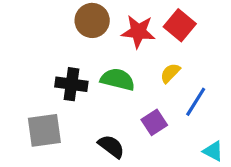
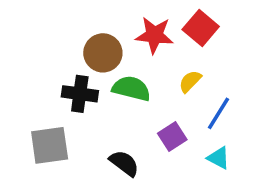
brown circle: (92, 20) -> (103, 53), moved
cyan triangle: (213, 151) -> (219, 158), moved

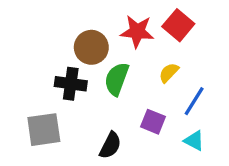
green semicircle: (131, 88) -> (117, 79), turned -84
purple square: (172, 136) -> (153, 122), turned -35
black semicircle: (124, 163) -> (110, 145), turned 80

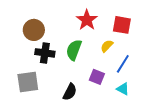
red square: (178, 25) -> (122, 25), moved, turned -30
red star: (137, 32) -> (87, 20), turned 30
brown circle: (91, 47) -> (34, 30), moved

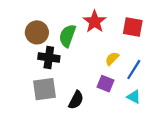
yellow semicircle: (107, 46) -> (112, 59), moved
green semicircle: (74, 50) -> (67, 36), moved
gray square: (28, 82) -> (45, 89), moved

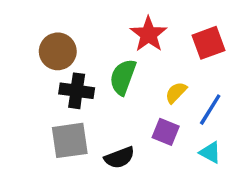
red square: (133, 27) -> (209, 43), turned -30
green semicircle: (67, 36) -> (123, 77), moved
black semicircle: (76, 100) -> (119, 158), turned 42

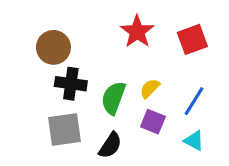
green semicircle: (123, 77) -> (113, 98), moved
yellow semicircle: (176, 92) -> (150, 88), moved
black semicircle: (119, 158) -> (110, 145), turned -36

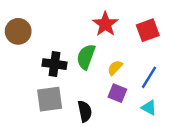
brown circle: (53, 47) -> (18, 31), moved
green semicircle: (113, 98) -> (86, 57), moved
black semicircle: (110, 145) -> (85, 111), turned -45

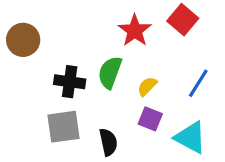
red square: (148, 30) -> (183, 20), moved, turned -30
blue line: (149, 77) -> (198, 83), moved
cyan triangle: (149, 108) -> (191, 137), size x1.6

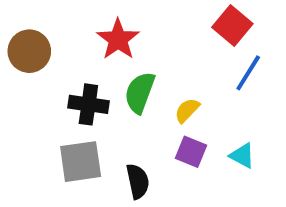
red star: (135, 31) -> (118, 39), moved
blue line: (198, 83) -> (248, 73), moved
cyan triangle: (191, 137) -> (242, 156), moved, size x0.6

